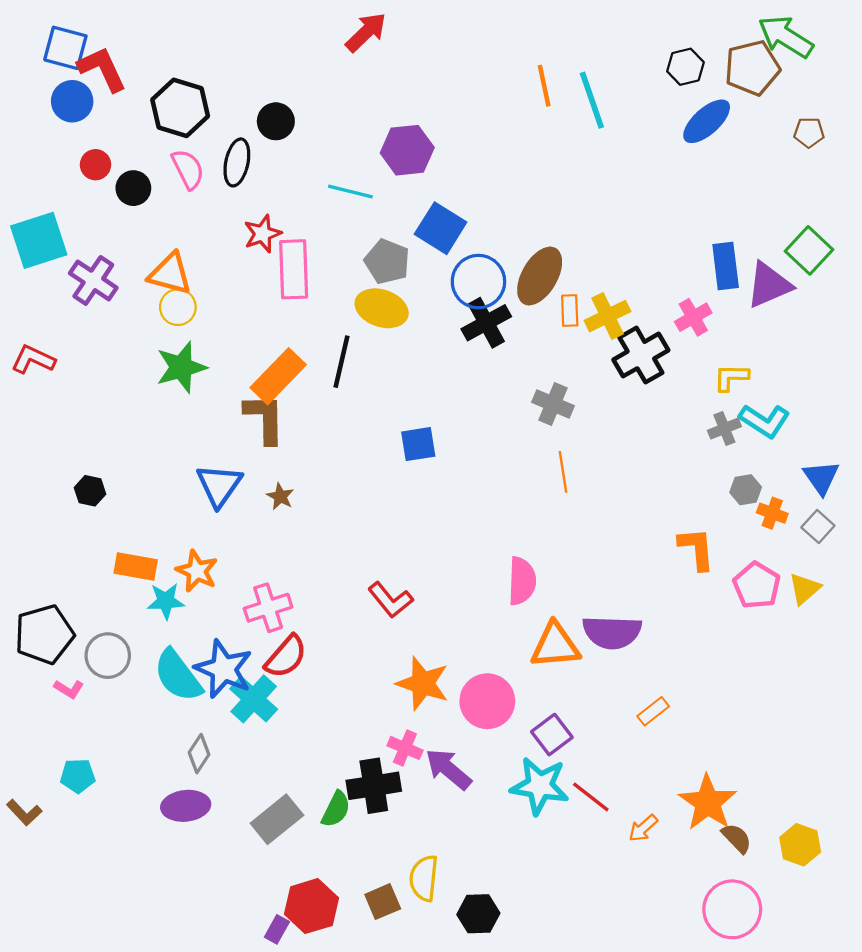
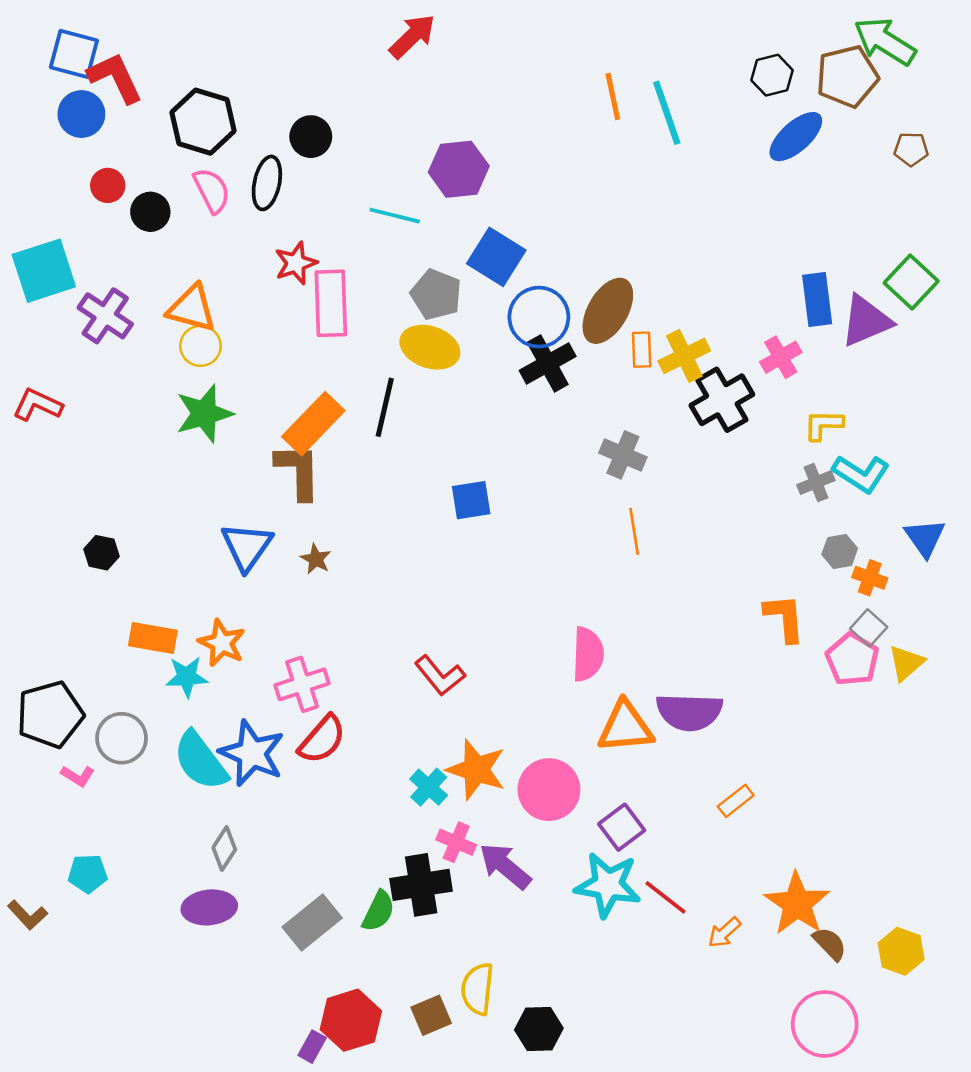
gray square: (818, 526) -> (869, 628), moved
cyan cross: (254, 699) -> (429, 787), moved, size x0.7

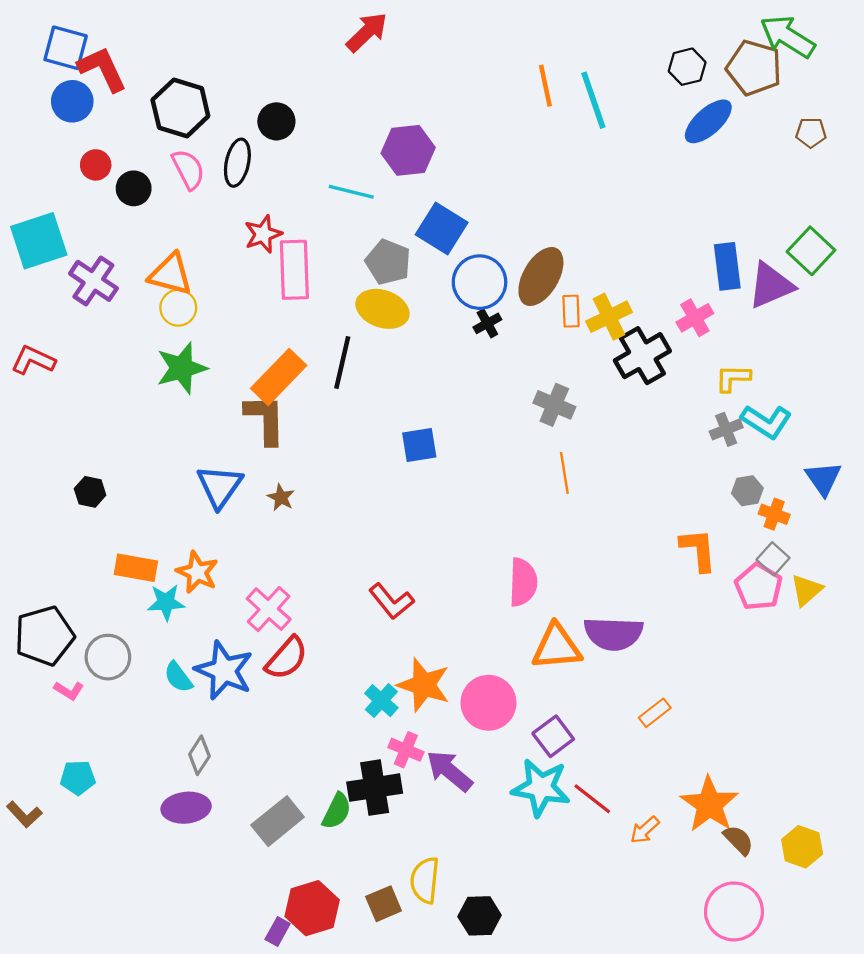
brown pentagon: (847, 76) -> (754, 68), turned 30
black cross: (548, 363) -> (487, 323), size x0.6
pink cross: (302, 684) -> (269, 609), turned -30
cyan semicircle: (200, 761) -> (178, 677), size x0.6

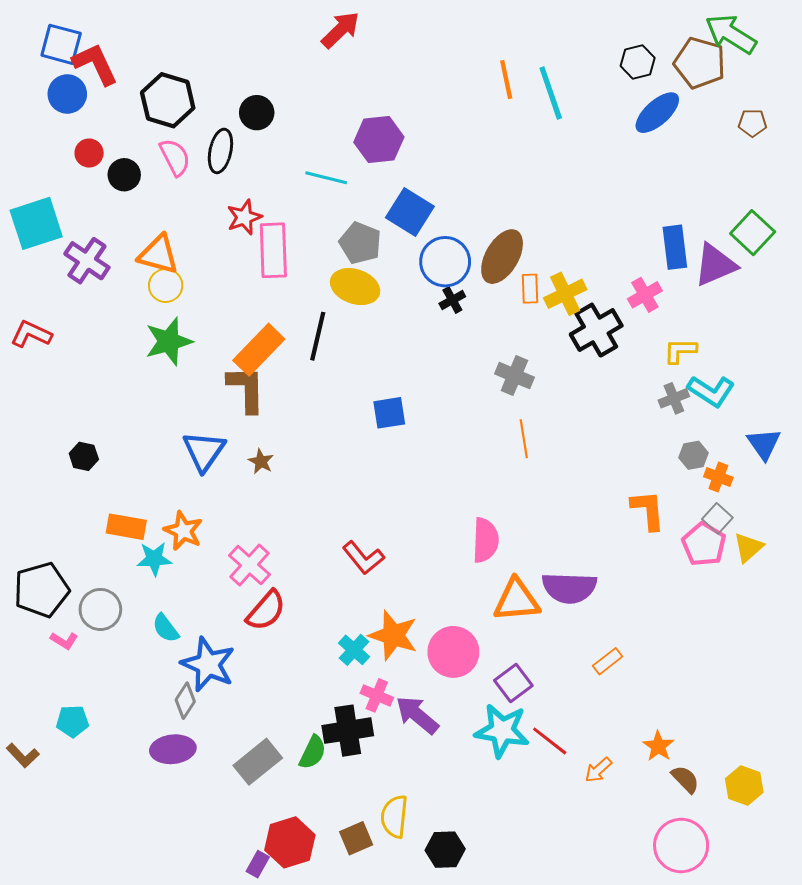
blue star: (224, 670) -> (208, 664), moved
orange star: (709, 804) -> (658, 746), size x0.6

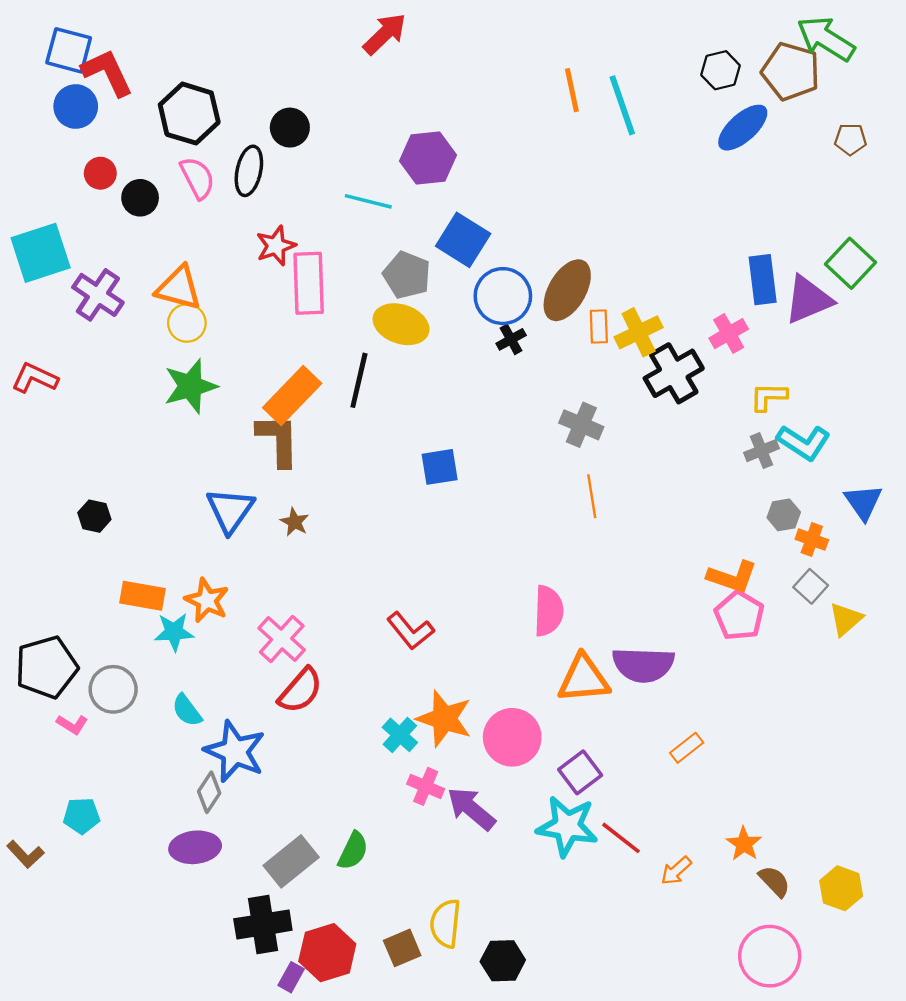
orange L-shape: (648, 510) -> (732, 577), turned 114
pink pentagon: (704, 544) -> (739, 616), moved
black cross: (348, 731) -> (263, 925), moved

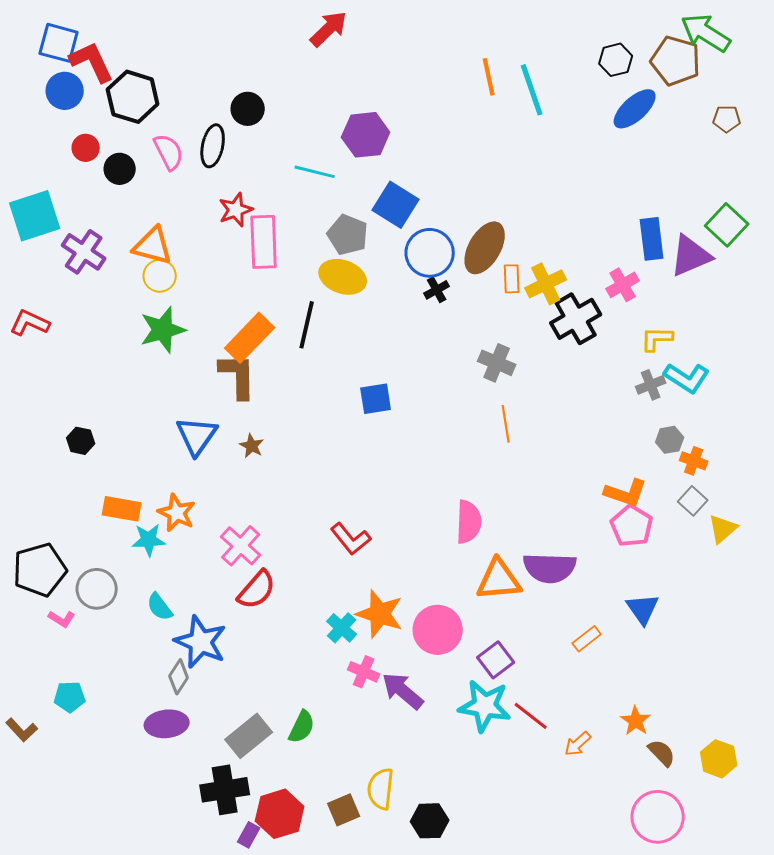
black hexagon: (189, 114) -> (133, 97), moved
blue triangle: (863, 502) -> (643, 609), moved

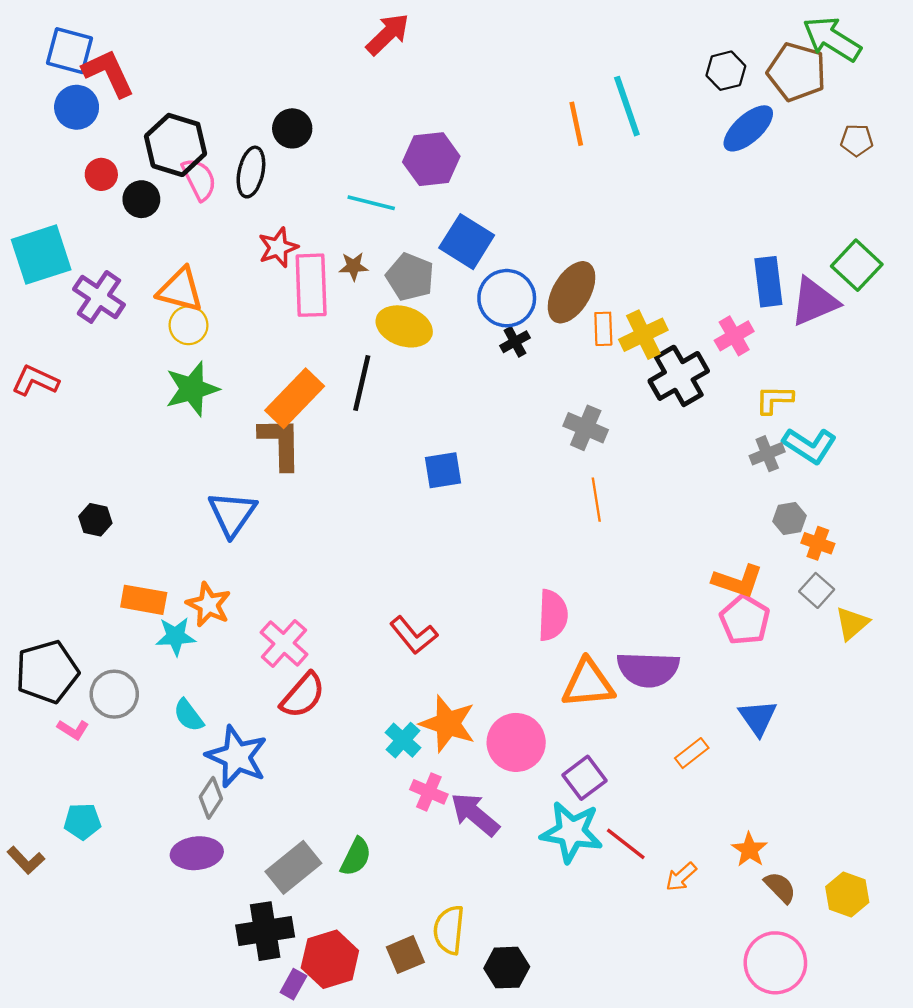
orange line: (489, 77) -> (576, 124), moved
black hexagon: (133, 97) -> (176, 145), moved
brown star: (252, 446) -> (353, 266), moved, turned -30

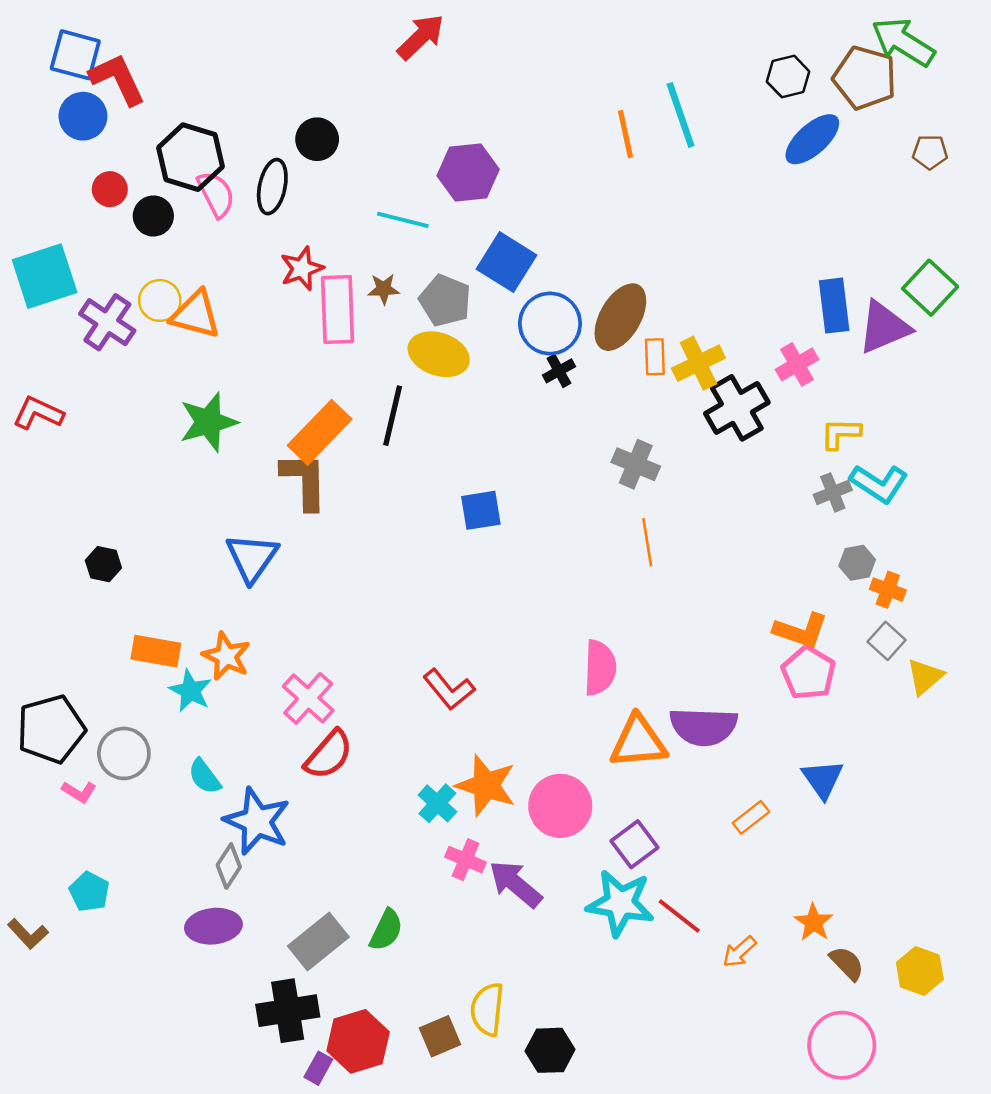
yellow circle: (189, 325) -> (160, 300), moved
cyan star: (176, 636) -> (190, 691), turned 30
cyan pentagon: (82, 821) -> (89, 892), turned 30

